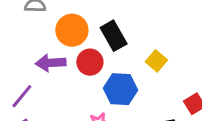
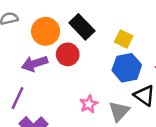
blue hexagon: (120, 89) -> (127, 68), moved

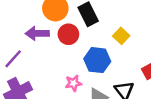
blue hexagon: (127, 68) -> (97, 60), moved

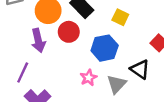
purple arrow: (37, 33) -> (38, 41), turned -85

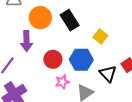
red circle: (69, 32) -> (53, 59), moved
black triangle: (140, 69) -> (108, 74), moved

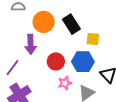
yellow square: (100, 36) -> (93, 39), moved, turned -32

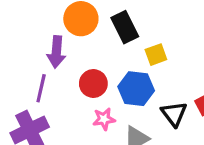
yellow square: (93, 39) -> (156, 55), turned -32
purple line: (13, 68) -> (41, 88), moved, turned -30

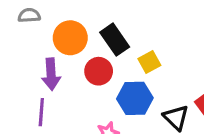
red circle: (93, 84) -> (99, 71), moved

